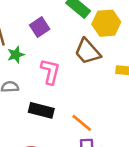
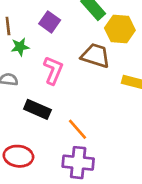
purple square: (40, 27) -> (50, 22), turned -30
brown trapezoid: (87, 52) -> (96, 56), turned 140

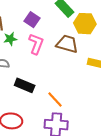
pink L-shape: (53, 70) -> (36, 44), moved

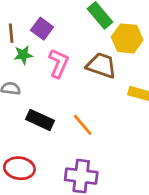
purple square: (32, 20) -> (42, 29), moved
orange line: (55, 100) -> (83, 125), moved

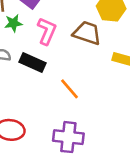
black rectangle: (40, 120) -> (33, 63), moved

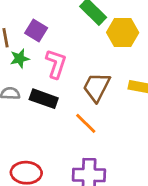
brown trapezoid: (87, 33) -> (97, 87), moved, turned -76

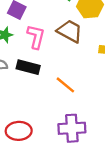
brown trapezoid: (97, 87) -> (70, 31), moved, turned 96

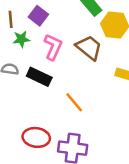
red ellipse: (19, 131) -> (36, 137), moved

